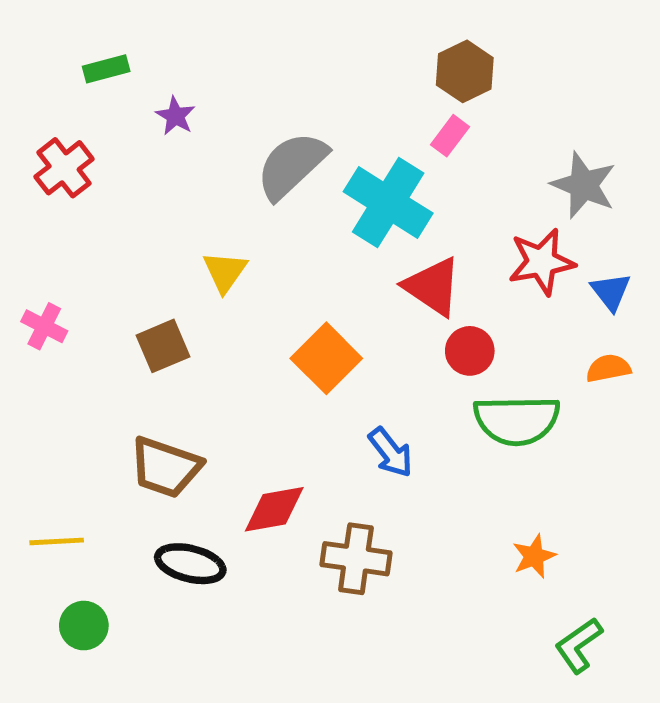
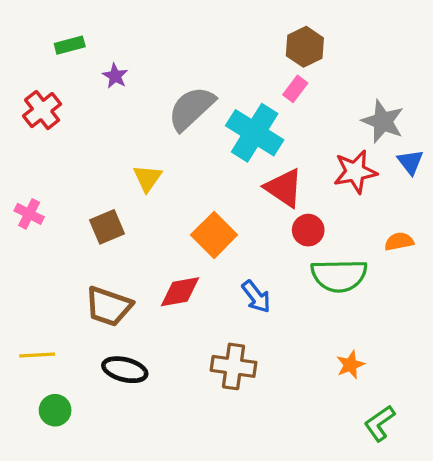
blue triangle: (611, 292) -> (410, 162), moved
red diamond: (274, 509) -> (180, 292), moved

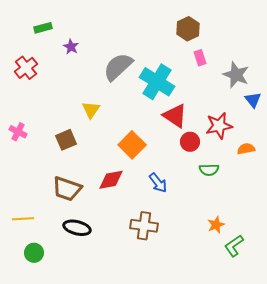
pink rectangle: (295, 89) -> (200, 58), moved, turned -56
red star: (355, 172) -> (219, 126), moved
green semicircle: (339, 276) -> (209, 170), size x0.6
green L-shape: (380, 423) -> (234, 246), moved

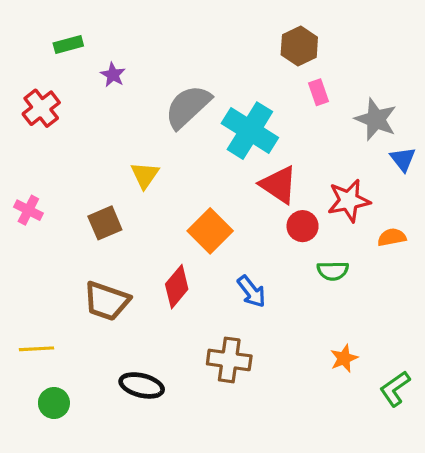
red diamond: (111, 180) -> (177, 287), turned -40
black ellipse: (77, 228) -> (142, 385), moved
green L-shape: (234, 246) -> (395, 389), moved

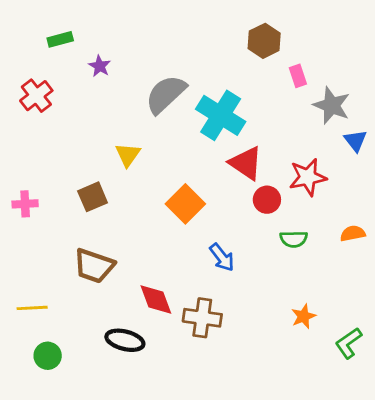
pink rectangle: (318, 92) -> (298, 76), moved
pink cross: (28, 210) -> (25, 204), moved, turned -30
orange semicircle: (392, 237) -> (353, 233), moved
red diamond: (177, 287) -> (156, 299), moved, turned -60

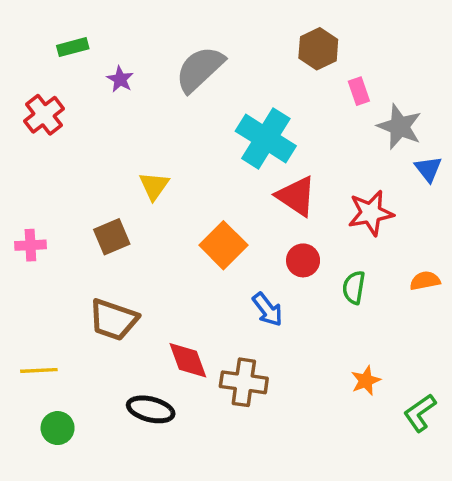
gray semicircle: (166, 94) -> (200, 69), moved
red circle: (267, 200) -> (303, 260), moved
green semicircle: (294, 239) -> (354, 288), turned 100

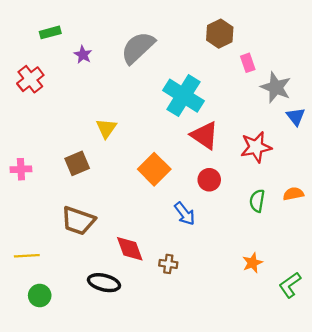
green semicircle: (354, 288) -> (257, 201), moved
brown cross: (244, 382) -> (168, 264), size x0.6

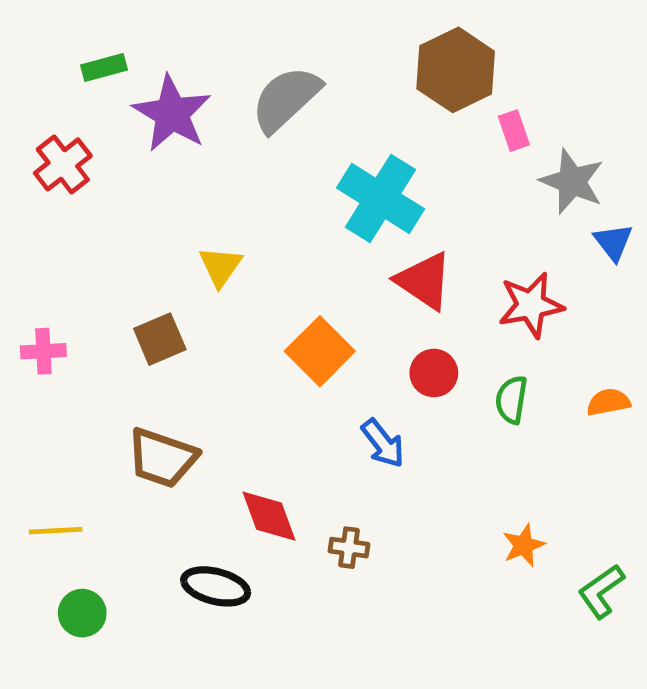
brown hexagon: (220, 34) -> (456, 70), size x1.4
purple star: (83, 55) -> (172, 114), size x2.0
green semicircle: (257, 201) -> (511, 400), moved

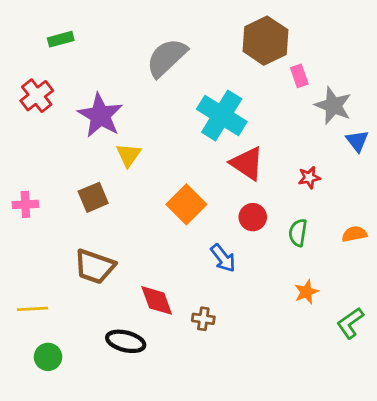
purple star: (172, 114) -> (100, 115), moved
red star: (531, 305) -> (309, 178), size x0.6
orange star: (524, 545) -> (306, 292), moved
green L-shape: (601, 591) -> (350, 323), moved

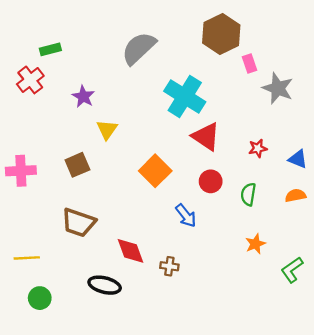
green rectangle: (61, 39) -> (50, 49), moved
purple star: (100, 115) -> (83, 96), size x0.6
blue triangle: (357, 141) -> (298, 159), moved, turned -30
pink cross: (25, 204) -> (21, 171), size x1.4

